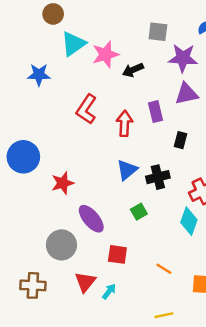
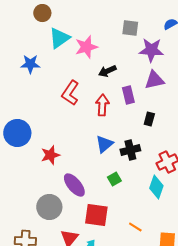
black arrow: (133, 70) -> (107, 71), moved
red square: (117, 254) -> (96, 215), size x1.4

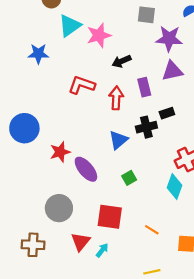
red L-shape: (70, 93) -> (82, 85), turned 75
black rectangle: (149, 119) -> (167, 113), turned 56
black cross: (130, 150) -> (146, 127), moved
purple ellipse: (74, 185) -> (86, 169), moved

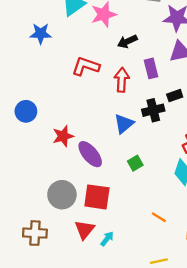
blue circle: (24, 128) -> (26, 111), size x0.7
red square: (110, 217) -> (97, 197), moved

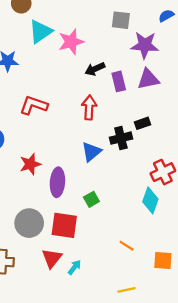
red L-shape: (86, 66) -> (34, 105), moved
purple rectangle: (151, 68) -> (119, 81), moved
purple ellipse: (90, 154) -> (57, 182), turned 44
green square: (135, 163) -> (91, 199), moved

